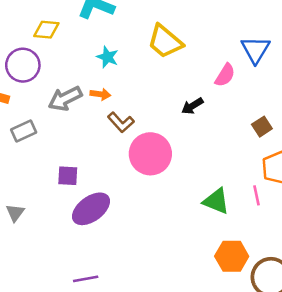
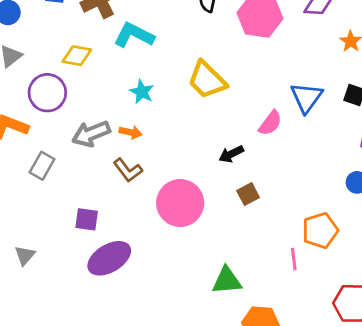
brown L-shape: (121, 122) -> (128, 170), moved
brown square: (262, 127) -> (248, 194), moved
gray rectangle: (24, 131) -> (42, 166), turned -40
green triangle: (216, 201) -> (227, 281), moved, turned -32

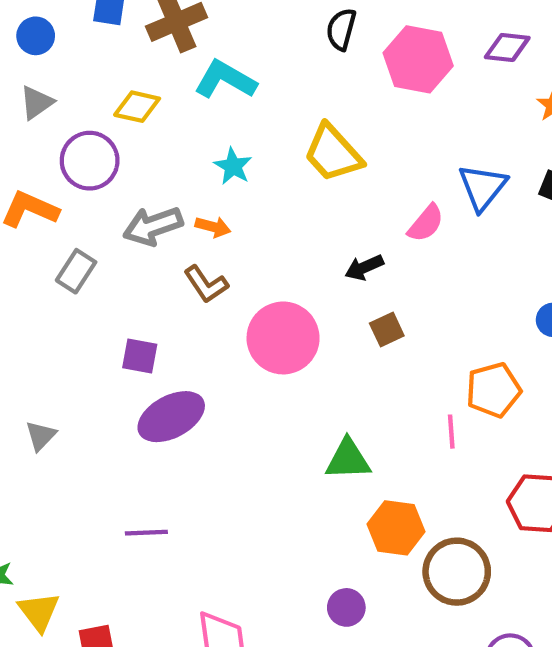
gray triangle: (25, 255) -> (41, 436), moved

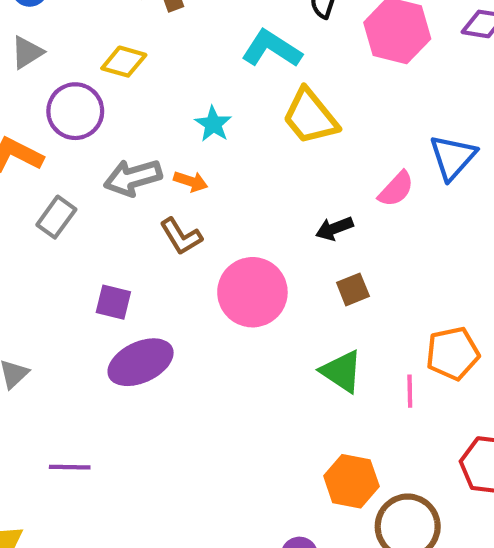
cyan L-shape: (225, 80) -> (272, 49), moved
green triangle: (348, 459) -> (342, 371), moved, turned 33
purple line: (146, 533) -> (70, 467), moved

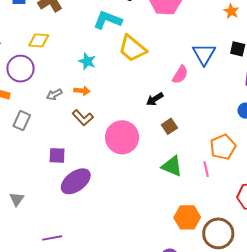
gray arrow: (133, 178) -> (54, 94), size x0.6

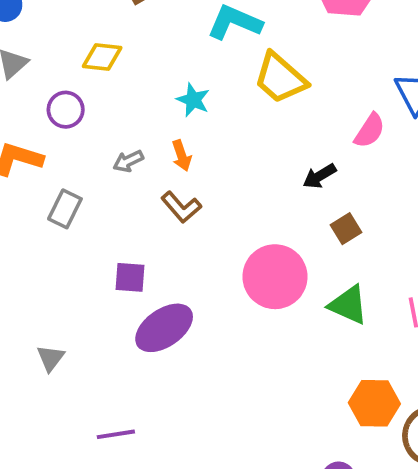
purple circle: (21, 69) -> (66, 110), size x0.7
orange arrow: (82, 91) -> (182, 156), turned 63
pink circle: (122, 137) -> (275, 277), moved

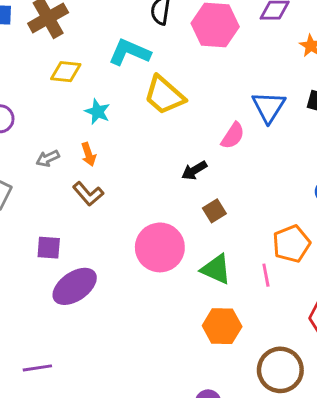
yellow diamond: (102, 57) -> (66, 72), moved
orange hexagon: (374, 403) -> (222, 326), moved

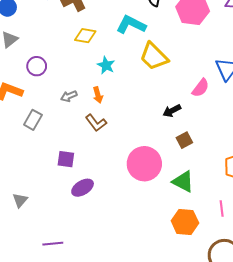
pink line: (266, 275) -> (222, 209), moved
purple ellipse: (75, 286) -> (83, 188), size x0.7

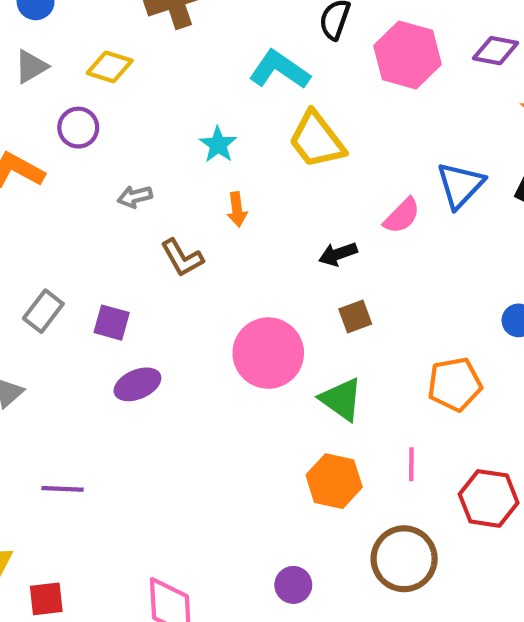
yellow diamond: (85, 36) -> (110, 67), moved
orange arrow: (98, 95) -> (237, 209), moved
gray rectangle: (33, 120) -> (43, 311), moved

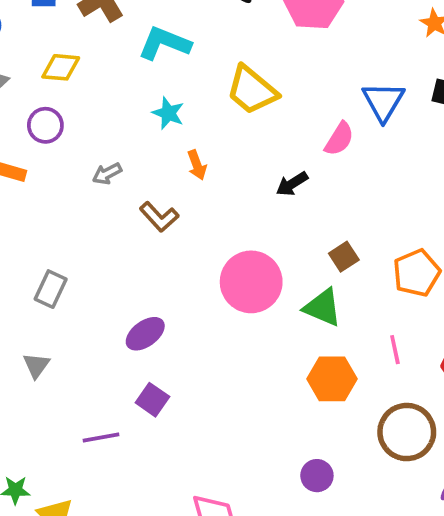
cyan L-shape: (279, 70) -> (164, 43), moved
brown square: (355, 317) -> (344, 257), moved
purple square: (112, 323) -> (152, 400), moved, turned 32

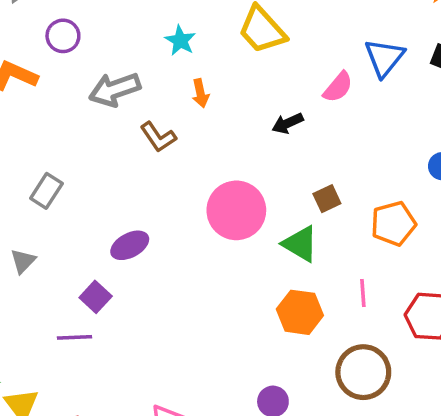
gray arrow: (107, 174) -> (115, 89), size x1.8
purple square: (152, 400) -> (96, 297), moved

